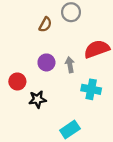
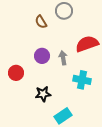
brown semicircle: (45, 24) -> (41, 22), turned 120
black star: (38, 99) -> (43, 94), moved

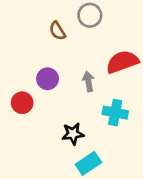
purple circle: (42, 56) -> (48, 79), moved
black star: (43, 94) -> (73, 134), moved

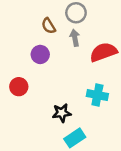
purple circle: (48, 79) -> (40, 54), moved
gray arrow: (88, 82) -> (75, 38), moved

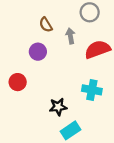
gray circle: (76, 13) -> (90, 12), moved

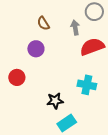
gray circle: (90, 12) -> (94, 12), moved
gray arrow: (71, 36) -> (75, 28), moved

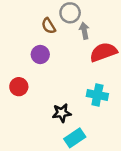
gray circle: (94, 12) -> (70, 13), moved

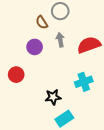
gray arrow: (84, 31) -> (60, 40), moved
cyan cross: (97, 95) -> (84, 82), turned -30

